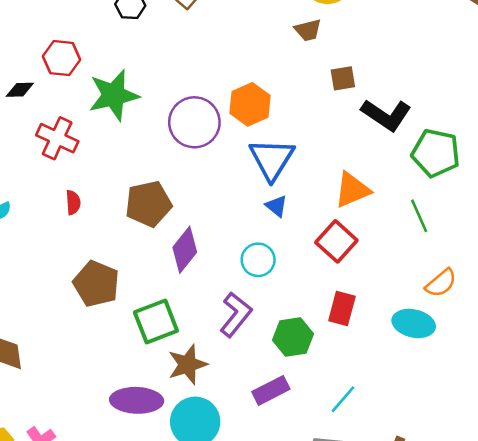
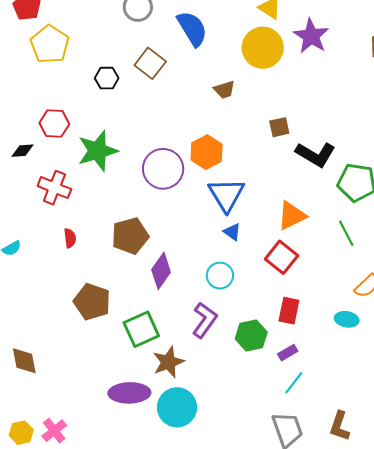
brown trapezoid: (308, 30) -> (224, 90), moved
cyan ellipse: (414, 323) -> (347, 319), size x0.7
purple rectangle: (271, 390) -> (288, 353), moved, size x0.7

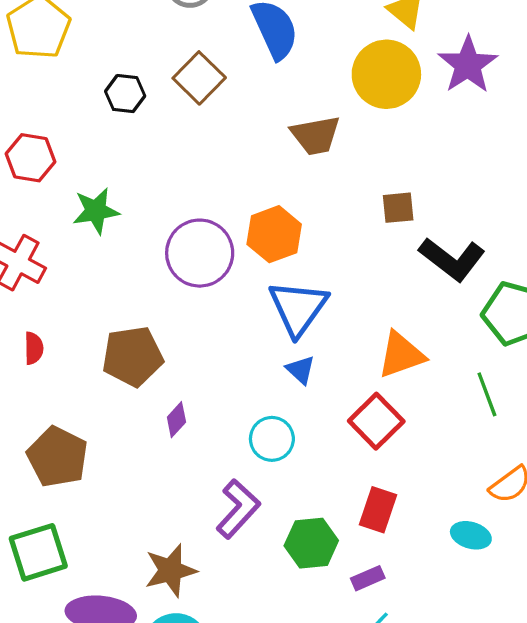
brown trapezoid: (224, 90) -> (316, 135), size x1.4
green star: (98, 151) -> (96, 211), size x0.7
purple diamond: (161, 271) -> (176, 420), size x0.6
green square: (141, 329) -> (38, 552), moved

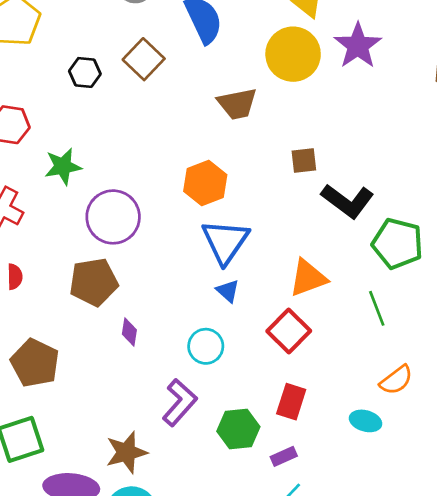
purple circle: (200, 253) -> (113, 217), moved
purple diamond: (176, 420) -> (129, 332), turned -32

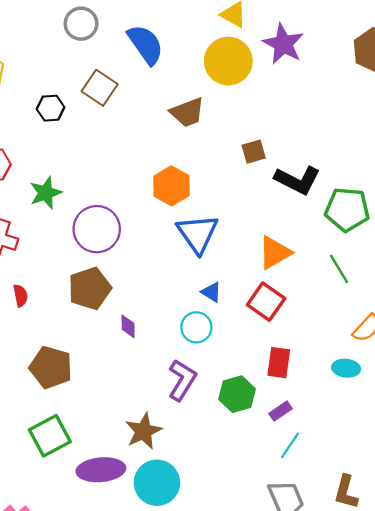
blue triangle: (228, 291) -> (211, 292), moved

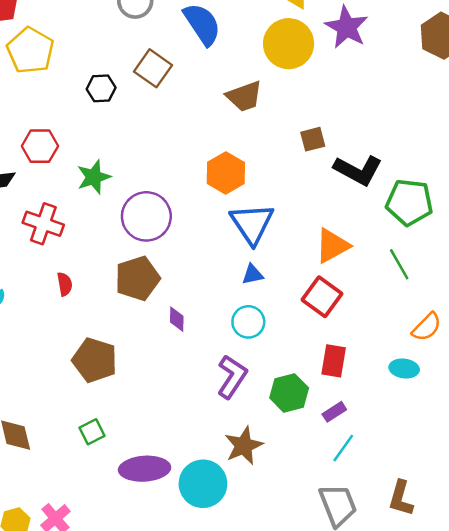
blue triangle: (211, 292) -> (253, 275), moved, turned -45
brown star: (143, 431) -> (244, 446), moved
green square: (50, 436) -> (92, 432), size x0.6

